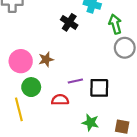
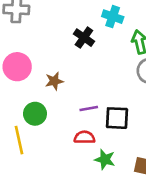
pink circle: (21, 61) -> (17, 67), moved
red semicircle: (60, 100) -> (84, 137), moved

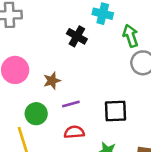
purple line: (89, 109) -> (71, 104), moved
red semicircle: (84, 137) -> (74, 132), moved

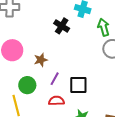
purple line: (71, 104) -> (55, 79), turned -48
black square: (115, 111) -> (78, 85), moved

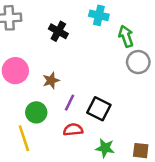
black cross: (62, 26) -> (58, 31), moved
black square: (78, 85) -> (99, 109), turned 30

